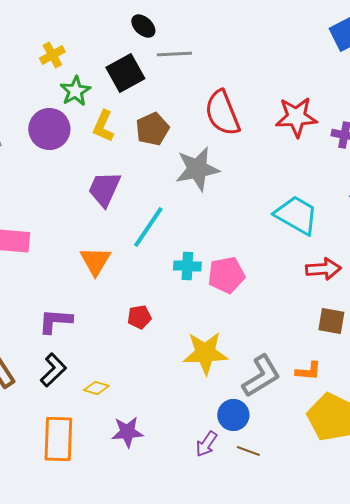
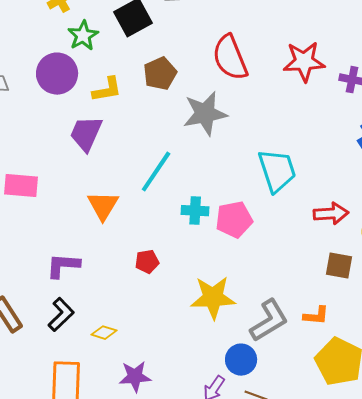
yellow L-shape: (103, 126) -> (107, 90), moved, turned -124
purple trapezoid: (104, 189) -> (86, 134), moved
cyan trapezoid: (296, 215) -> (277, 171), moved, turned 42

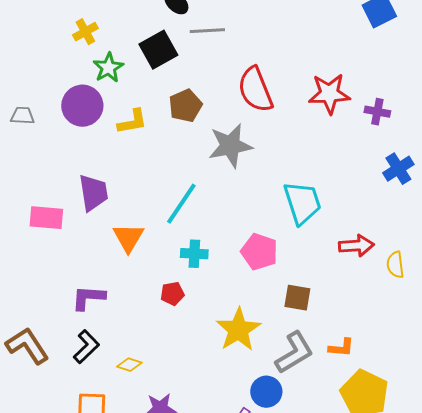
purple trapezoid: (86, 134) -> (93, 193), moved, turned 147
cyan cross: (195, 211) -> (194, 254), moved
pink pentagon: (234, 220) -> (259, 252), turned 30
brown square: (339, 266) -> (297, 298), moved
yellow star: (213, 298) -> (238, 330), turned -30

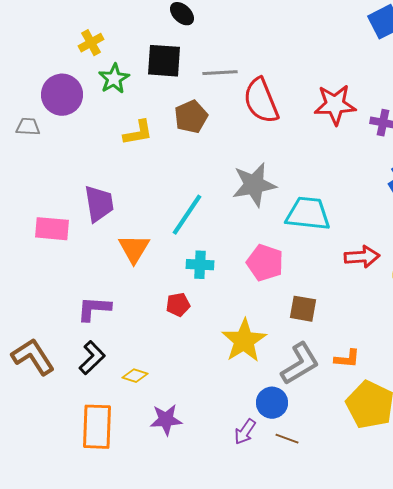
gray line: (207, 31) -> (220, 73), moved
black square: (158, 50) -> (164, 61), turned 33
purple circle: (82, 106) -> (62, 95), moved
gray star: (230, 146) -> (254, 185), moved
cyan trapezoid: (302, 203) -> (308, 214), turned -66

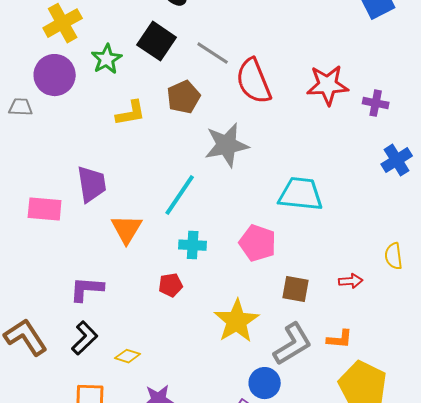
yellow cross: (91, 43) -> (63, 23), moved, size x1.5
black square: (164, 61) -> (157, 41), turned 30
gray line: (220, 73) -> (213, 53), turned 36
gray star: (254, 185) -> (227, 145), moved
red arrow: (362, 257) -> (351, 281), moved, size x0.7

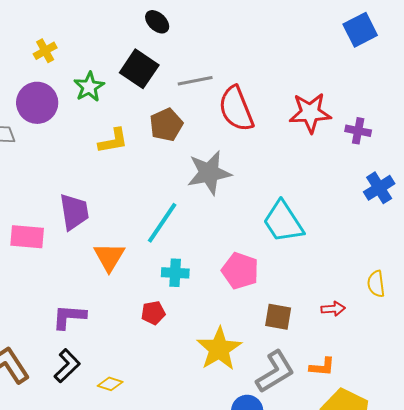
yellow cross: (63, 23) -> (45, 51), size x0.6
gray line: (213, 53) -> (195, 81), turned -44
cyan trapezoid: (301, 194) -> (283, 222), turned -129

